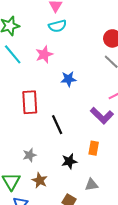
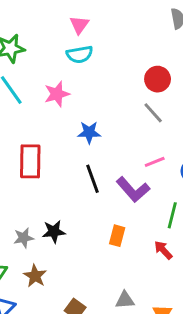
black line: (57, 125) -> (92, 179), moved
black star: (69, 161) -> (54, 232), moved
gray triangle: (91, 185) -> (125, 300), moved

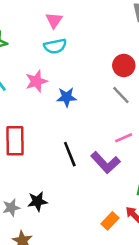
blue star: (89, 132) -> (67, 97), moved
orange rectangle: (117, 236) -> (110, 221), moved, turned 30

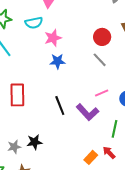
cyan semicircle: (55, 46) -> (34, 23), moved
pink star: (36, 81) -> (53, 38), moved

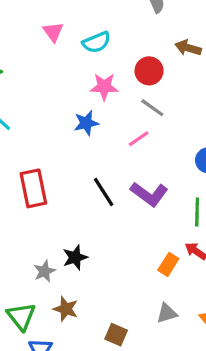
cyan semicircle: (34, 23) -> (97, 42), moved
pink star: (53, 38) -> (104, 87), moved, turned 30
pink line: (102, 93) -> (139, 139), moved

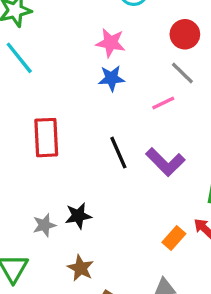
pink star: (104, 87) -> (111, 43), moved
brown star: (66, 309) -> (81, 268), moved

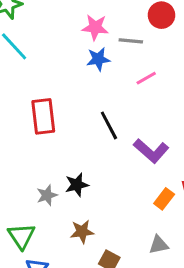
gray line: (182, 73) -> (131, 41), moved, turned -35
purple L-shape: (165, 162) -> (151, 151), moved
brown star: (81, 268) -> (82, 232), turned -30

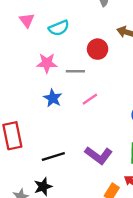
blue star: (98, 59) -> (53, 98), moved, turned -30
black line: (109, 125) -> (53, 157), moved, turned -75

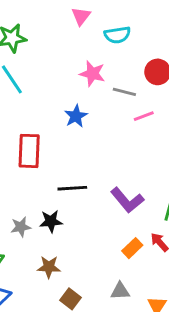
blue star: (53, 98) -> (76, 116), moved
pink line: (90, 99) -> (144, 116), moved

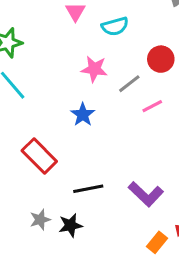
gray line: (124, 92) -> (129, 84), turned -45
red rectangle: (29, 151) -> (39, 156), turned -40
gray star: (21, 227) -> (40, 220), moved

